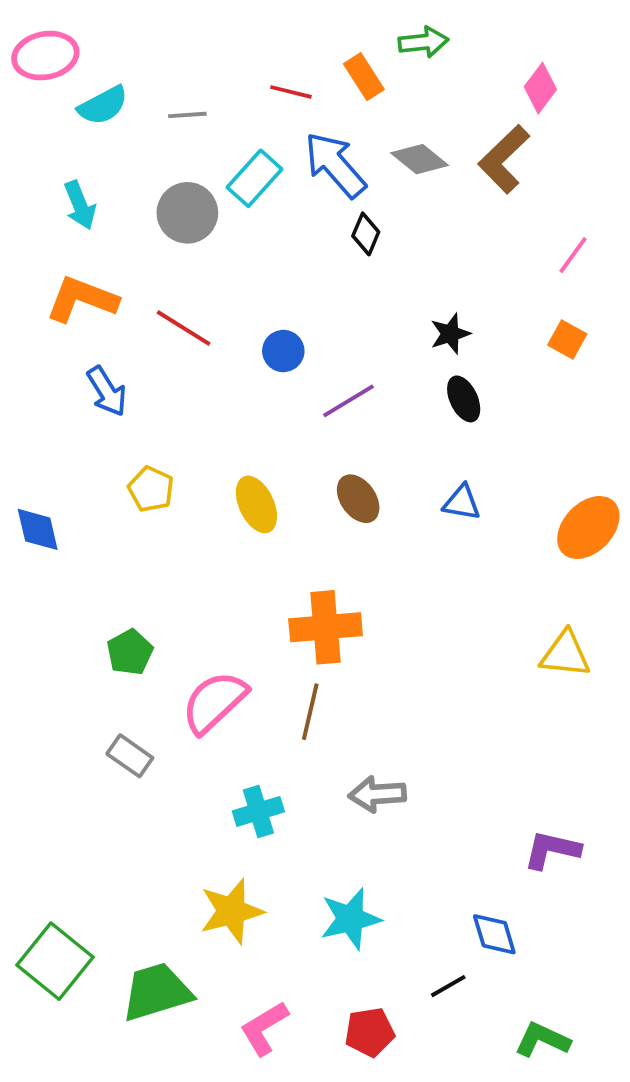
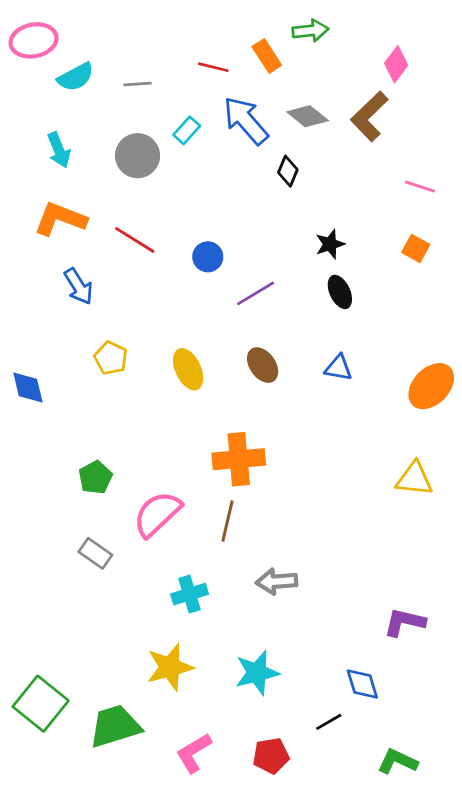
cyan rectangle: (255, 178) -> (187, 130), size x0.7
black diamond: (366, 234) -> (288, 171), moved
pink line: (573, 255) -> (420, 187), turned 72

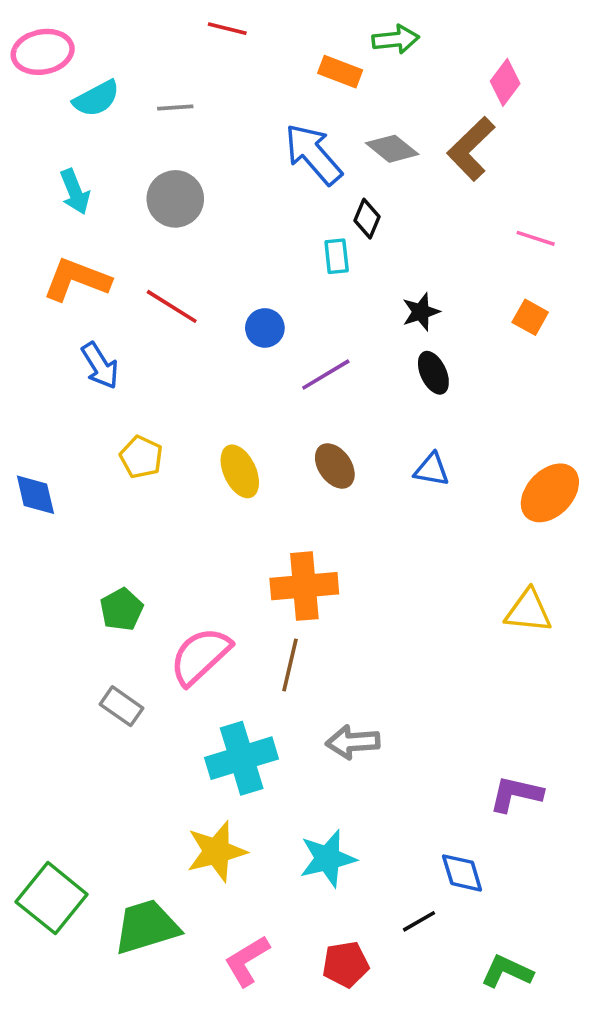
orange rectangle: (267, 56) -> (340, 72), turned -36
red line: (213, 67) -> (227, 29), moved
cyan rectangle: (187, 130) -> (337, 256), moved, turned -48
cyan cross: (190, 594) -> (242, 758), size x1.5

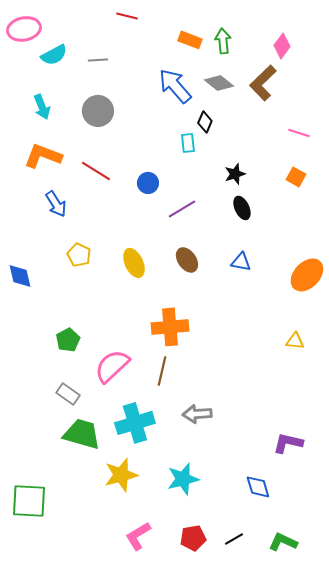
green arrow: (396, 39) -> (223, 41), moved, turned -90
yellow triangle: (528, 611) -> (295, 341), size x0.7
green square: (52, 898) -> (29, 501), turned -36
black line: (419, 921) -> (234, 539), moved
green trapezoid: (147, 927) -> (82, 434), moved, turned 33

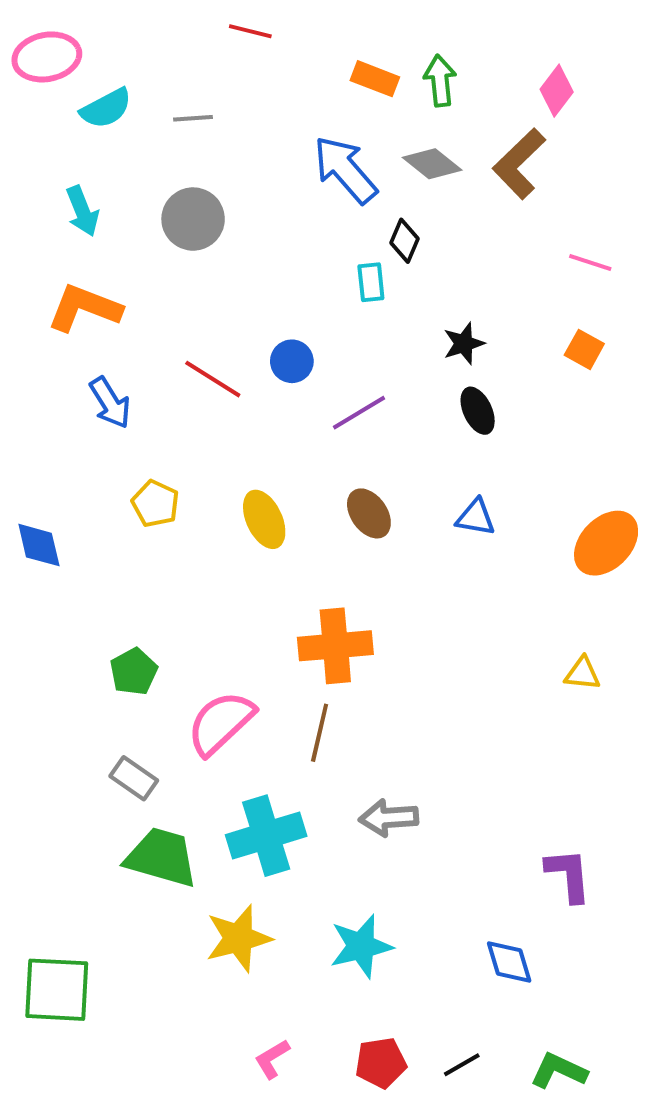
red line: (96, 171) -> (213, 379), moved
purple L-shape: (288, 443) -> (569, 875), turned 72
pink L-shape: (138, 536) -> (272, 1059), size x0.7

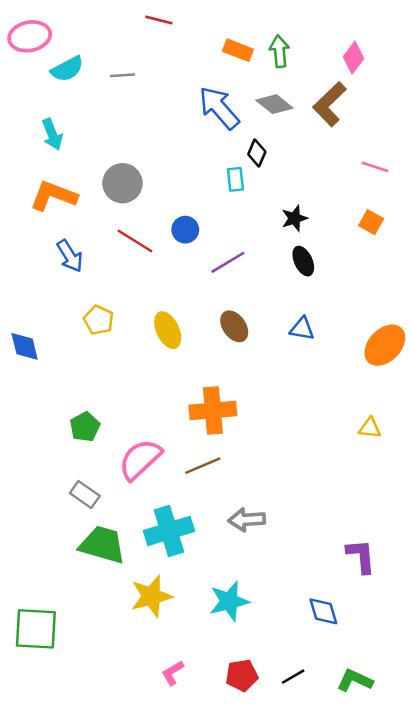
gray circle: (193, 219) -> (122, 183), moved
brown line: (320, 733) -> (203, 466), turned 54

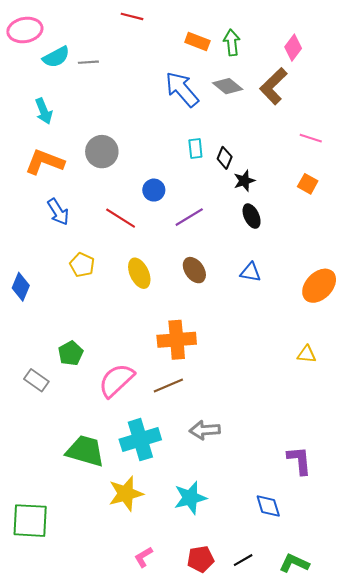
gray line: (122, 75) -> (88, 62), moved
black diamond: (257, 153) -> (225, 158), moved
red line: (135, 241) -> (121, 218), moved
blue diamond: (25, 346) -> (21, 287), turned 36
gray rectangle: (85, 495) -> (36, 380), moved

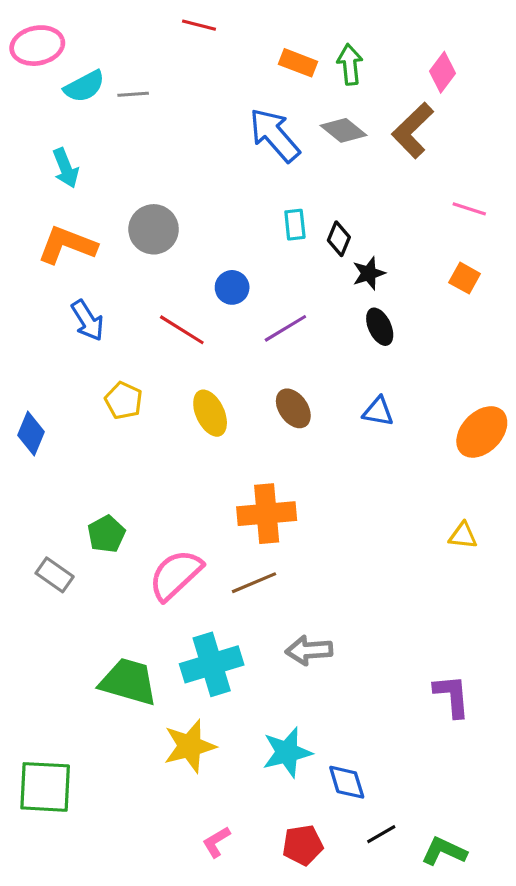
blue diamond: (268, 506) -> (347, 782), moved
black line: (243, 560) -> (381, 834), moved

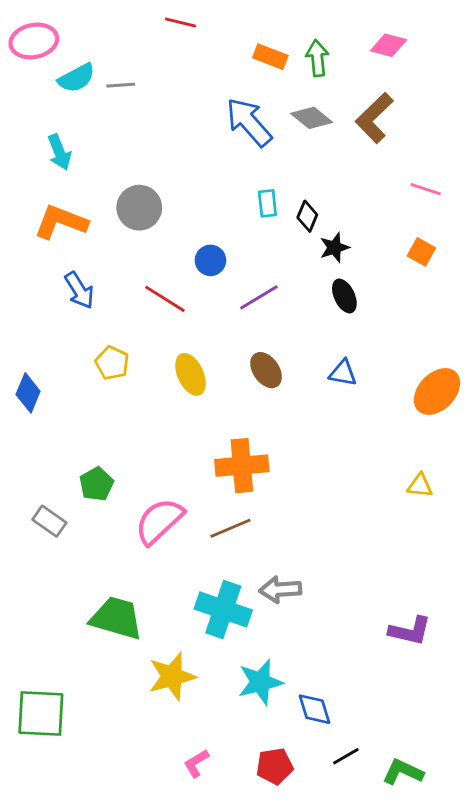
pink diamond: (443, 72) -> (389, 45), moved, turned 68
cyan cross: (212, 664) -> (223, 609), moved, turned 36
purple L-shape: (452, 696) -> (410, 631), turned 108

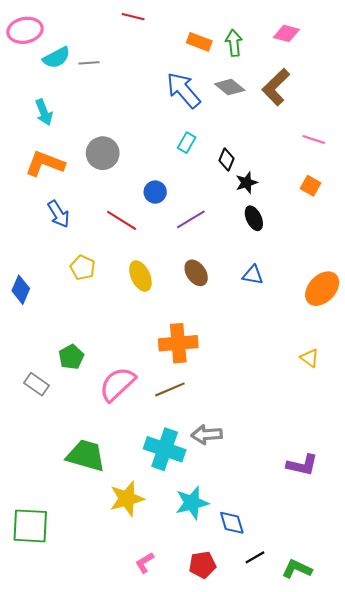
cyan rectangle: (267, 203) -> (187, 143), moved, turned 36
yellow triangle: (420, 486) -> (310, 358), turned 30

